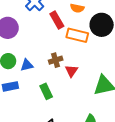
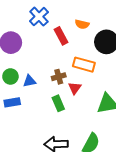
orange rectangle: (77, 35) -> (84, 65), moved
green rectangle: (46, 91) -> (58, 103), moved

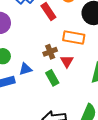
blue triangle: (29, 81) -> (25, 69), moved

